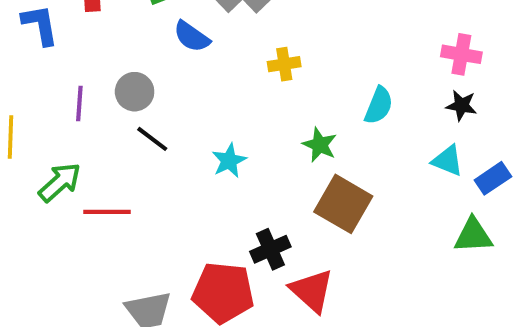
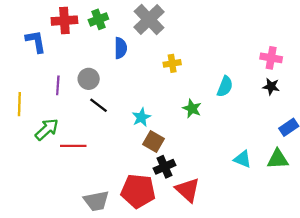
blue semicircle: (192, 37) -> (120, 48), turned -125
cyan triangle: (448, 161) -> (243, 159), moved
brown square: (343, 204) -> (153, 141), moved, size x0.7

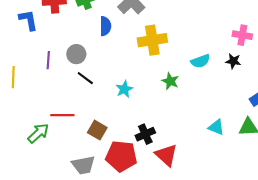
yellow cross: (172, 63) -> (152, 40), size x1.8
cyan semicircle: (225, 87) -> (200, 61), turned 48
black star: (271, 87) -> (233, 61), moved
green arrow: (47, 129) -> (38, 133), moved
brown square: (153, 141) -> (97, 130), moved

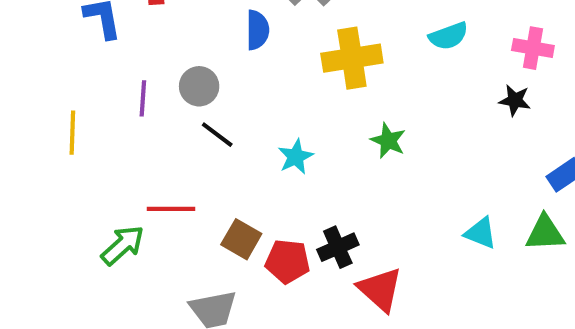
cyan semicircle: (200, 61) -> (448, 36), moved
red pentagon: (121, 156) -> (288, 261), moved, size x0.7

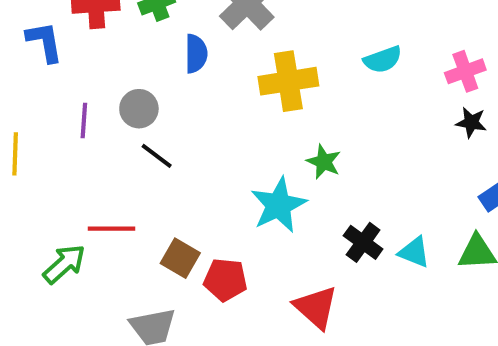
pink cross: (533, 48) -> (465, 71), turned -30
black star: (515, 100) -> (471, 122), moved
cyan star: (296, 157) -> (279, 205), moved, size x1.6
black cross: (338, 247) -> (363, 242), moved, turned -30

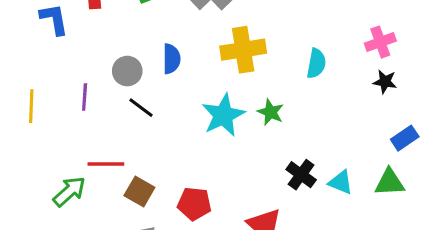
blue semicircle: (196, 54) -> (171, 59), moved
cyan semicircle: (383, 60) -> (316, 63), moved, turned -60
purple line: (84, 120) -> (85, 97), moved
cyan star: (279, 205) -> (223, 115), moved
brown square: (180, 258) -> (139, 191), moved

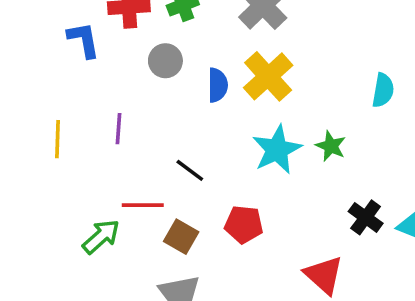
yellow cross: (243, 50) -> (268, 76), moved, turned -33
gray circle: (127, 71) -> (165, 61), moved
black line: (141, 108) -> (190, 170), moved
red pentagon: (194, 204) -> (244, 224), moved

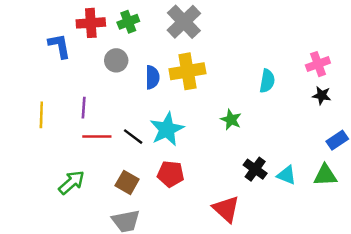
yellow cross: (268, 76) -> (187, 71), turned 32
cyan star: (277, 150) -> (167, 129), moved
red line: (143, 205) -> (97, 137), moved

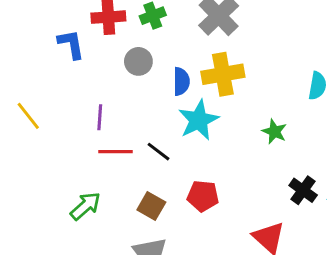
yellow line: (41, 115) -> (28, 116), moved, turned -40
cyan star: (167, 129) -> (199, 120), moved

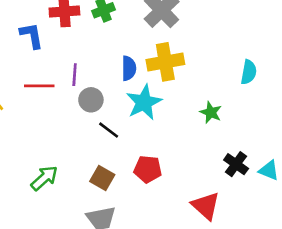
gray circle: (138, 61) -> (91, 100), moved
purple line: (100, 117) -> (75, 75), moved
red line: (116, 152) -> (39, 86), moved

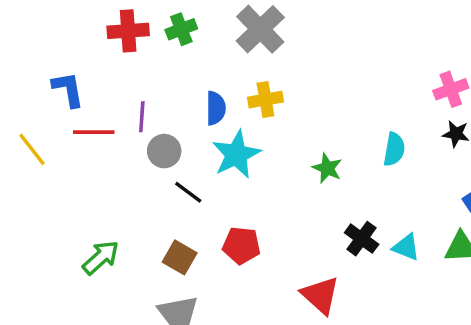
blue L-shape: (32, 35) -> (68, 89), moved
yellow cross: (165, 62) -> (265, 100), size x0.7
cyan semicircle: (249, 72) -> (394, 149), moved

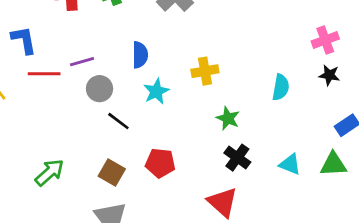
yellow cross: (265, 100) -> (205, 71), moved
purple line: (142, 117) -> (82, 62), turned 70
cyan star: (236, 154) -> (156, 91), size x0.7
green star: (327, 168) -> (228, 118), moved
black cross: (362, 239) -> (237, 158), moved

